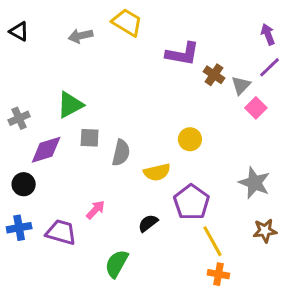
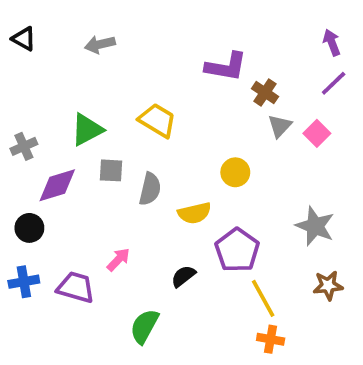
yellow trapezoid: (127, 22) -> (157, 120), moved
gray triangle: (241, 85) -> (280, 126), moved

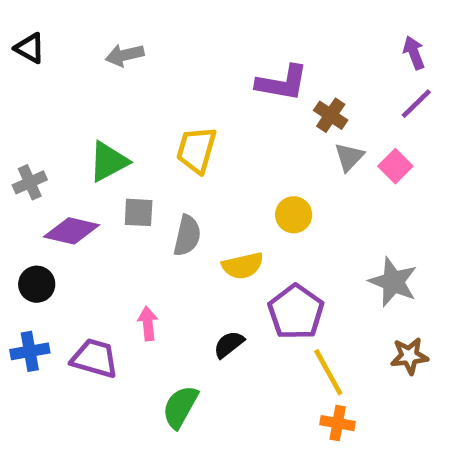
yellow trapezoid: (157, 120) -> (196, 150), turned -105
purple diamond: (57, 185) -> (71, 231), turned 30
pink arrow: (118, 259) -> (148, 324), turned -50

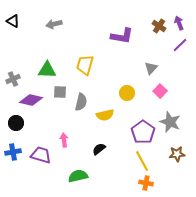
brown cross: (331, 115) -> (159, 26), moved
green triangle: (108, 162) -> (47, 70), turned 30
pink square: (395, 166) -> (160, 91), moved
purple pentagon: (296, 312) -> (143, 132), moved
green semicircle: (180, 407) -> (78, 176), turned 48

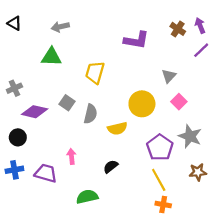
green triangle: (47, 70) -> (51, 57), moved
gray square: (60, 92) -> (67, 103), turned 32
yellow circle: (127, 93) -> (142, 104), size x1.5

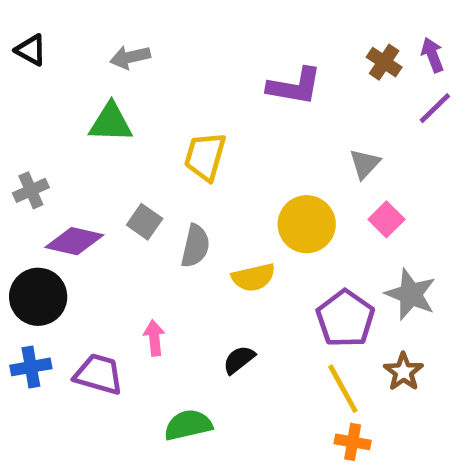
black circle: (18, 137) -> (38, 297), size x1.5
brown star: (198, 172) -> (403, 372), moved, turned -30

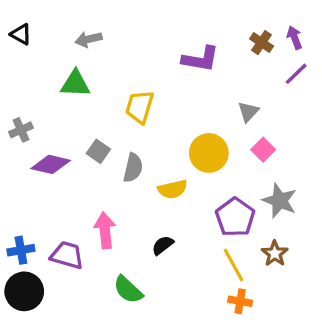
black circle: (38, 297) -> (24, 291), moved
pink arrow: (154, 338) -> (105, 230), size x1.5
green semicircle: (188, 425) -> (128, 290), turned -124

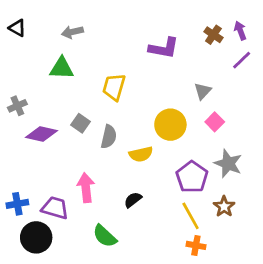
black circle: (24, 291) -> (36, 237), moved

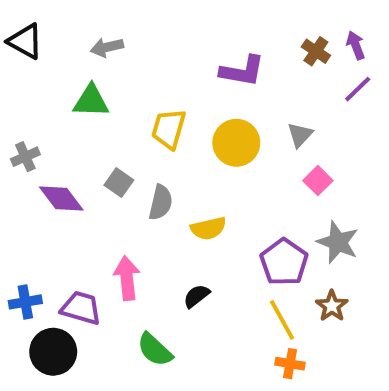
black triangle: (17, 28) -> (25, 41), size x1.4
yellow circle: (170, 125) -> (236, 143), moved
purple diamond: (42, 134) -> (61, 198), turned 40

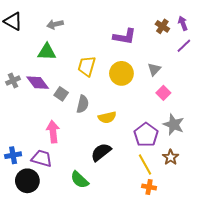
purple diamond: (61, 198) -> (38, 83), moved
pink arrow: (127, 278) -> (53, 132), moved
black semicircle: (196, 296) -> (101, 152), size x1.5

